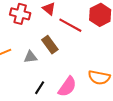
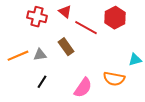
gray triangle: (30, 57) -> (40, 55), moved
black line: (40, 88) -> (42, 82), moved

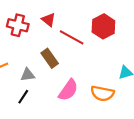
gray triangle: (40, 55) -> (28, 75), moved
pink semicircle: (83, 88) -> (68, 90), moved

